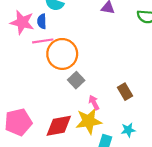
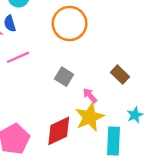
pink line: (43, 41) -> (18, 57), moved
orange circle: (62, 54) -> (70, 24), moved

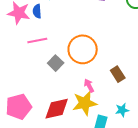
orange circle: (70, 24) -> (83, 49), moved
gray square: (64, 77) -> (56, 63), moved

